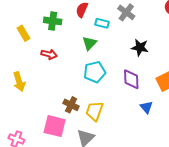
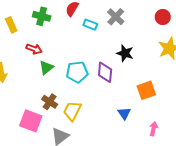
green triangle: (89, 43) -> (46, 68), moved
purple diamond: (131, 79) -> (105, 72), moved

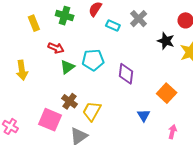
black star: (125, 53) -> (166, 41), moved
cyan pentagon: (77, 72) -> (93, 60), moved
orange square: (146, 90) -> (167, 93), turned -30

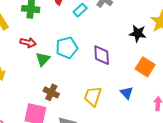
cyan rectangle: (113, 26) -> (80, 10), turned -56
black star: (166, 41) -> (138, 33), moved
yellow trapezoid: (92, 111) -> (93, 96), moved

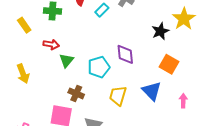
black star: (138, 33) -> (160, 31), turned -30
cyan pentagon: (67, 48) -> (99, 67), moved
blue triangle: (127, 93) -> (152, 91), size x1.5

